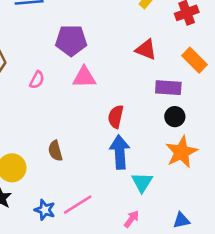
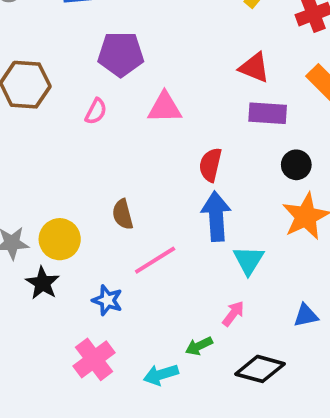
purple pentagon: (71, 40) -> (121, 54), moved
purple rectangle: (168, 88) -> (268, 113), moved
pink line: (78, 205) -> (155, 260), moved

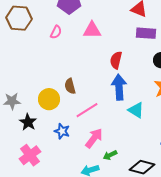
yellow circle: (60, 239) -> (49, 99), moved
cyan triangle: (249, 260) -> (136, 110), turned -30
pink arrow: (233, 314) -> (94, 138), moved, size x1.5
pink cross: (94, 359) -> (30, 155), moved

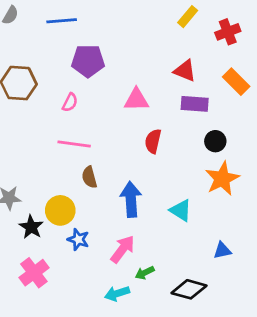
pink triangle: (92, 30) -> (136, 100), moved
blue arrow: (119, 87) -> (131, 199), moved
yellow circle: (49, 99) -> (60, 210), moved
pink line: (87, 110) -> (74, 144), moved, turned 40

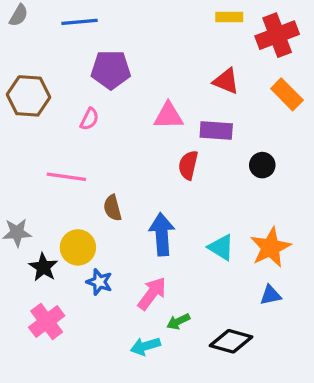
yellow rectangle: (188, 17) -> (229, 17), turned 50
red cross: (228, 32) -> (277, 35), size x1.4
purple rectangle: (195, 104) -> (216, 131), moved
pink line: (74, 144) -> (66, 177), moved
orange star: (222, 179) -> (270, 247), moved

